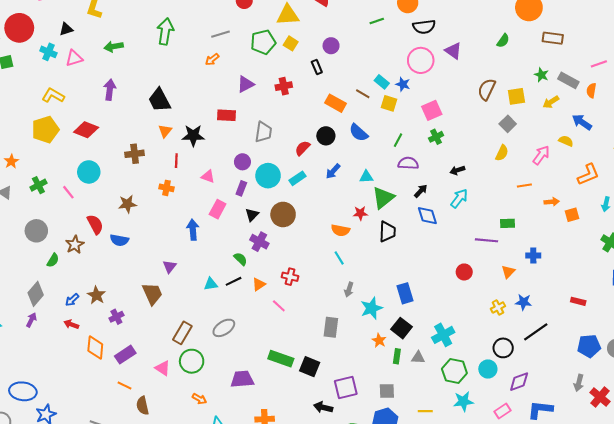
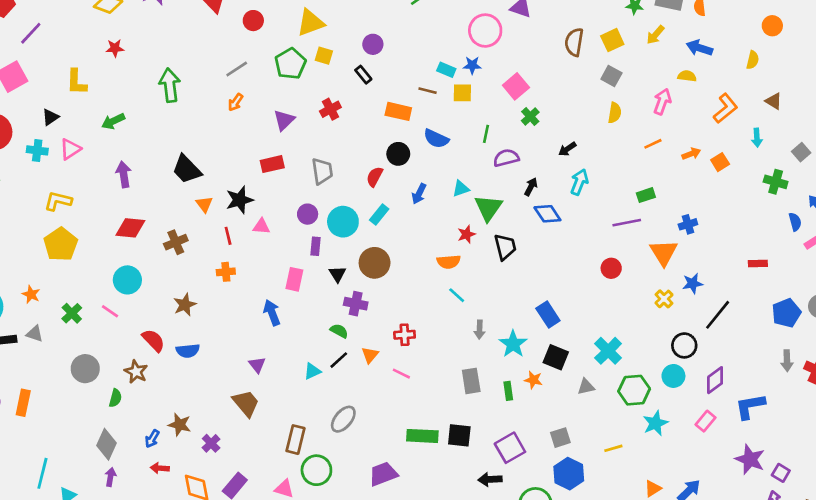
red diamond: (86, 130) -> (130, 228), moved
pink triangle: (208, 176) -> (261, 226), moved
orange triangle: (508, 272) -> (664, 253), size x1.6
green rectangle: (397, 356) -> (508, 391), moved

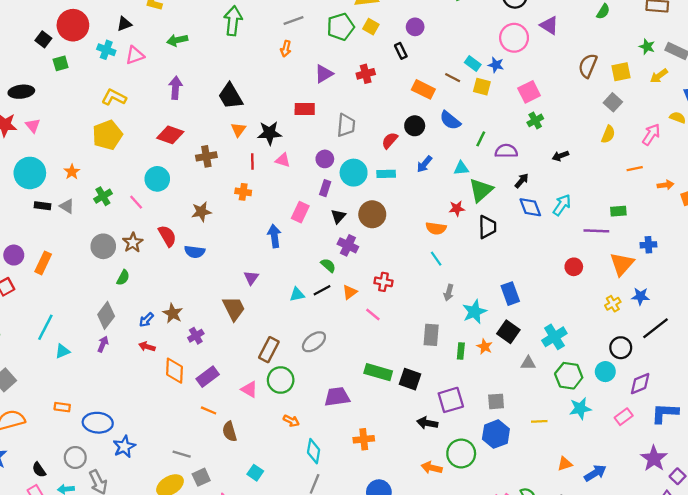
orange arrow: (235, 102) -> (286, 49), turned -35
green line: (486, 134) -> (481, 139), moved
cyan arrow: (579, 182) -> (562, 205), moved
cyan rectangle: (379, 215) -> (386, 174), turned 36
brown star: (136, 372) -> (133, 243), moved

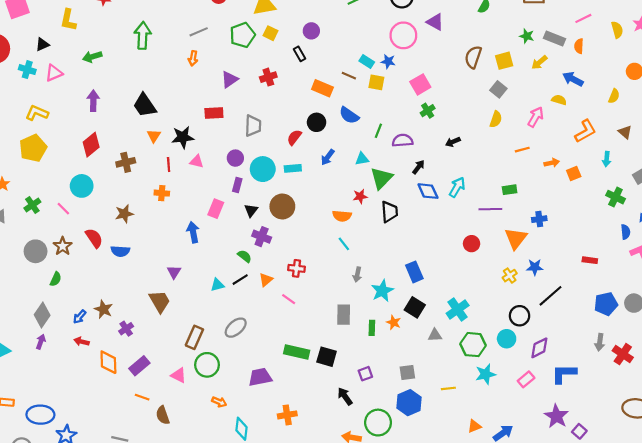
red diamond: (170, 135) -> (91, 145), turned -55
purple square: (451, 400) -> (365, 374), size x0.6
black arrow: (427, 423) -> (345, 396), turned 48

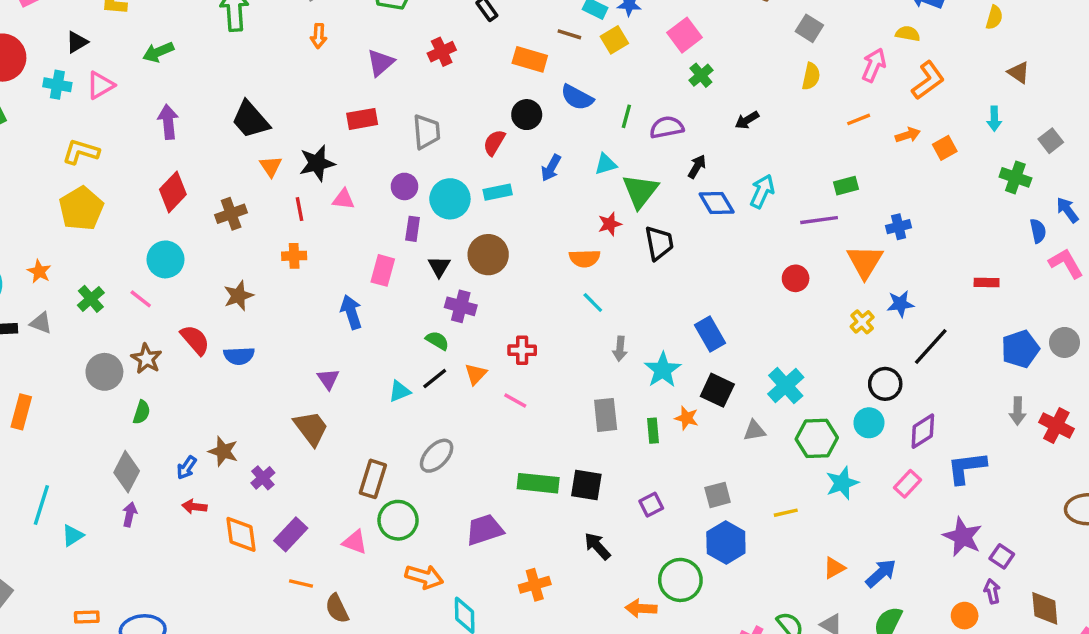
yellow square: (376, 82) -> (614, 40), turned -35
orange L-shape: (585, 131) -> (928, 80), moved
black arrow: (345, 396) -> (597, 546), moved
orange arrow: (219, 402) -> (424, 577), size x1.5

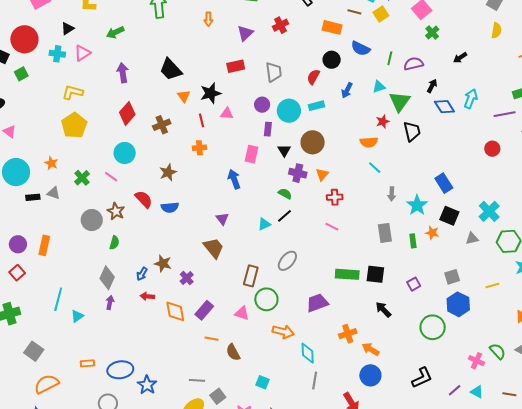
orange triangle: (476, 374) -> (322, 174), moved
orange arrow: (641, 608) -> (371, 349), moved, turned 30

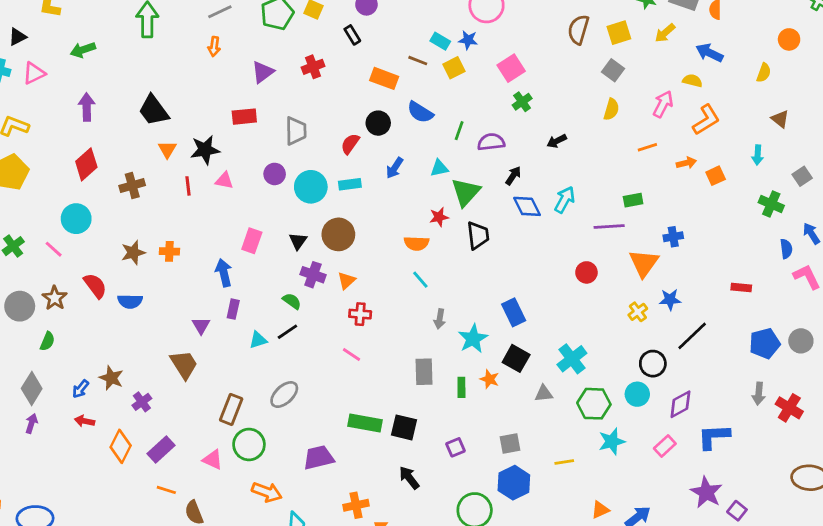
purple rectangle: (268, 129) -> (233, 309), moved
orange cross: (199, 148) -> (169, 251), moved
orange diamond: (175, 311) -> (121, 446), turned 30

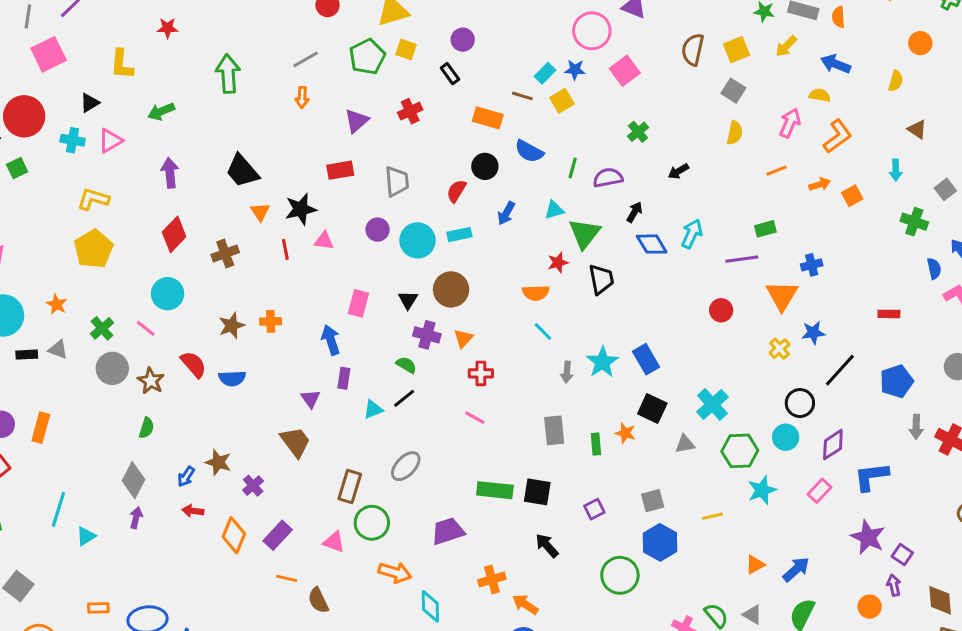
cyan rectangle: (440, 41) -> (545, 73), turned -72
pink square: (511, 68) -> (625, 71), moved
gray circle: (20, 306) -> (112, 368), moved
cyan star: (473, 339) -> (602, 362), moved
blue pentagon: (765, 343) -> (897, 381), moved

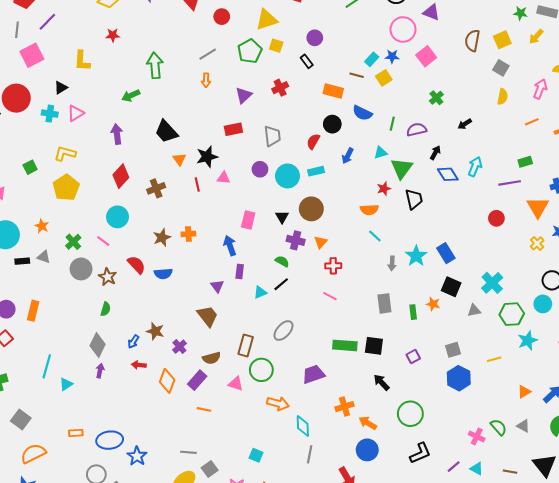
green arrow: (161, 111) -> (131, 96), moved
green square: (17, 168) -> (30, 167), moved
green circle: (620, 575) -> (410, 414), moved
brown semicircle: (318, 600) -> (212, 358), moved, turned -78

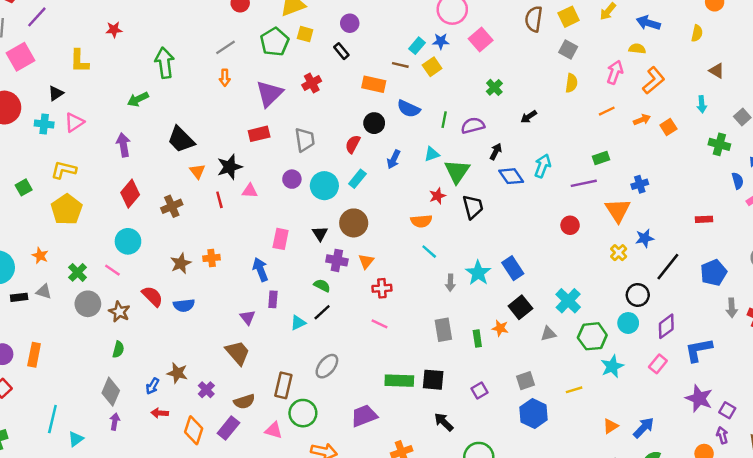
purple triangle: (244, 95) -> (269, 94), size x1.4
cyan rectangle: (316, 171) -> (357, 179), turned -35
black square: (451, 287) -> (520, 307), turned 30

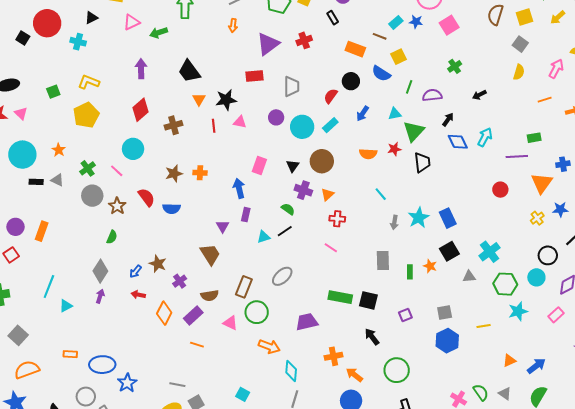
yellow square: (432, 67) -> (398, 57), moved
pink triangle: (74, 122) -> (132, 22), moved
orange semicircle: (421, 221) -> (368, 154), moved

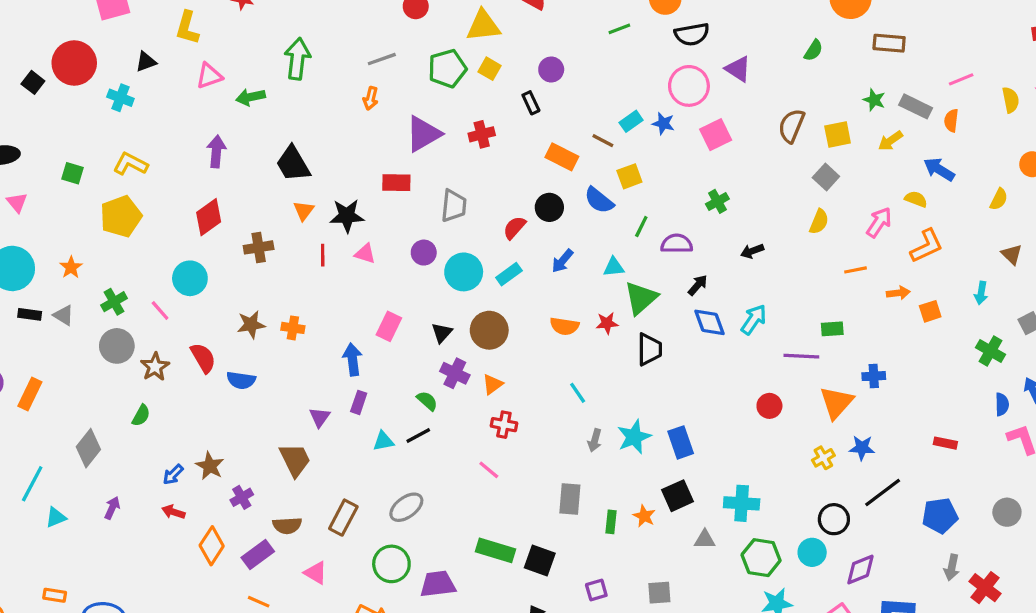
green square: (53, 92) -> (72, 173), turned 32
cyan cross: (490, 252) -> (742, 503), turned 35
gray diamond: (100, 271) -> (88, 448), moved
green circle: (257, 312) -> (391, 564), moved

